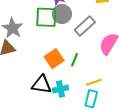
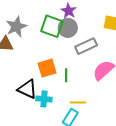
green line: (75, 60) -> (66, 75), turned -40

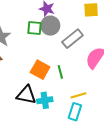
green square: (52, 26) -> (34, 28), size x0.7
orange square: (47, 68) -> (40, 70), turned -30

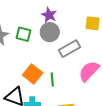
green square: (34, 28) -> (24, 34), moved

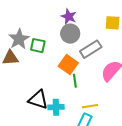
green square: (24, 34) -> (38, 46), moved
orange square: (33, 74) -> (68, 64), moved

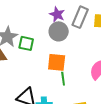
gray rectangle: (91, 49) -> (80, 17), moved, turned -35
orange square: (68, 64) -> (57, 62), turned -30

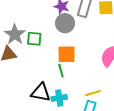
green line: (63, 79) -> (61, 71), moved

